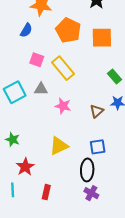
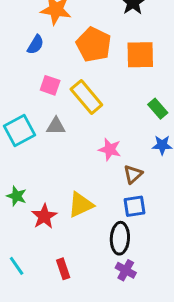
pink star: (63, 106) -> (110, 149), moved
brown triangle: (97, 111) -> (133, 174), moved
red star: (25, 167) -> (44, 216), moved
cyan line: (13, 190) -> (17, 266), turned -32
red rectangle: (46, 192) -> (63, 269), turned -32

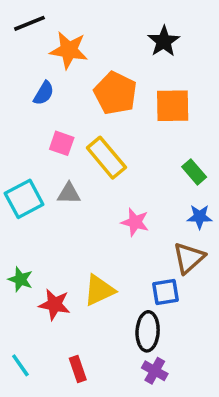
brown triangle: (133, 174) -> (189, 258), moved, size x1.4
red star: (44, 216) -> (54, 305), turned -30

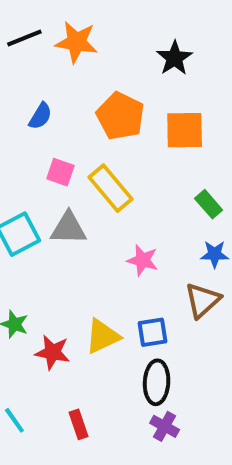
orange star: (69, 50) -> (76, 42), moved
gray triangle: (69, 193) -> (68, 228), size x1.4
blue square: (166, 292) -> (153, 332), moved

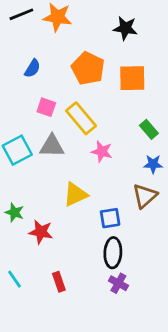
black star: (175, 58) -> (125, 28), turned -30
pink star: (143, 260) -> (102, 152), moved
yellow triangle: (102, 336) -> (75, 195), moved

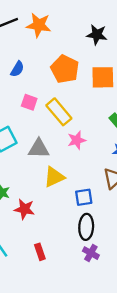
gray triangle: (52, 146) -> (39, 149), moved
pink star: (102, 152) -> (77, 140), turned -30

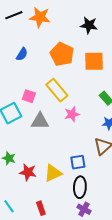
pink square: (29, 102) -> (29, 96), moved
yellow triangle: (54, 177) -> (53, 173), moved

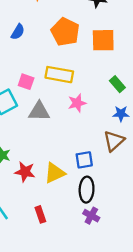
yellow rectangle: (57, 90) -> (59, 75), turned -40

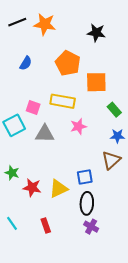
orange square: (103, 40) -> (96, 82), moved

